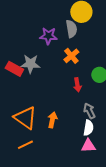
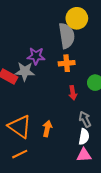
gray semicircle: (71, 29) -> (67, 36), size x1.4
purple star: (48, 36) -> (36, 56), moved
orange cross: (71, 56) -> (67, 63), turned 35

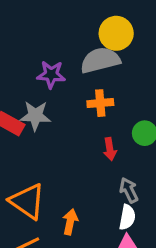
gray semicircle: (67, 36) -> (100, 60), turned -95
purple star: (36, 56) -> (51, 74), moved
orange arrow: (47, 129) -> (70, 222), moved

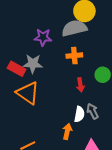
orange triangle: (27, 201) -> (28, 93), moved
white semicircle: (127, 217) -> (79, 114), moved
orange arrow: (70, 222) -> (67, 131), moved

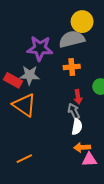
purple star: (43, 37) -> (40, 48), size x1.4
gray arrow: (93, 111) -> (74, 111), moved
orange arrow: (67, 131) -> (82, 147), moved, turned -105

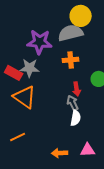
orange arrow: (82, 147) -> (60, 153), moved
orange line: (24, 159) -> (18, 137), moved

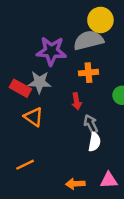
red arrow: (77, 89) -> (77, 101), moved
orange triangle: (25, 97) -> (33, 117), size x0.7

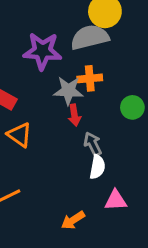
gray star: (39, 82) -> (68, 91), moved
pink triangle: (109, 180) -> (116, 200), moved
orange arrow: (75, 184) -> (73, 220), turned -30

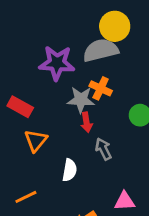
orange cross: (90, 78) -> (101, 88), turned 30
orange triangle: (20, 135) -> (36, 141), turned 35
white semicircle: (97, 167) -> (70, 170), moved

